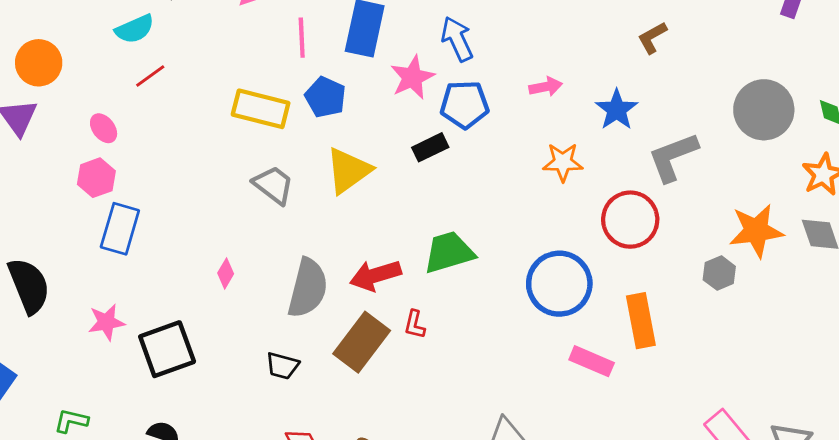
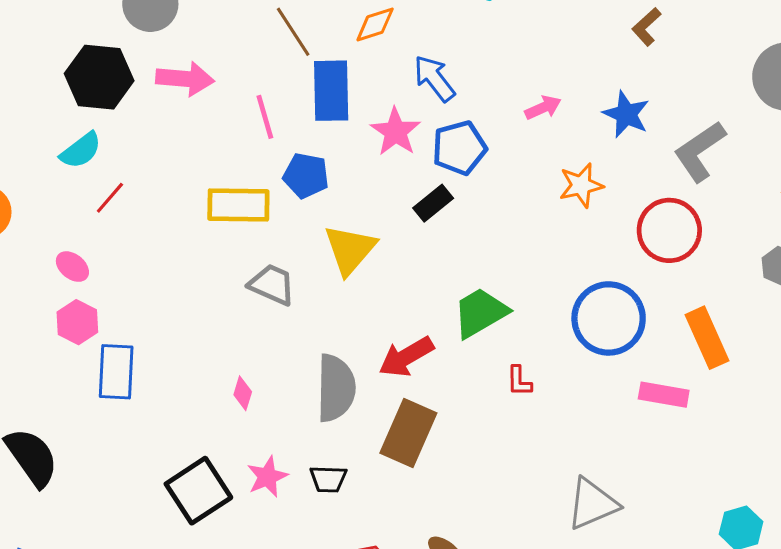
pink star: (106, 322) -> (267, 477), moved
red L-shape: (415, 325) -> (519, 381), moved

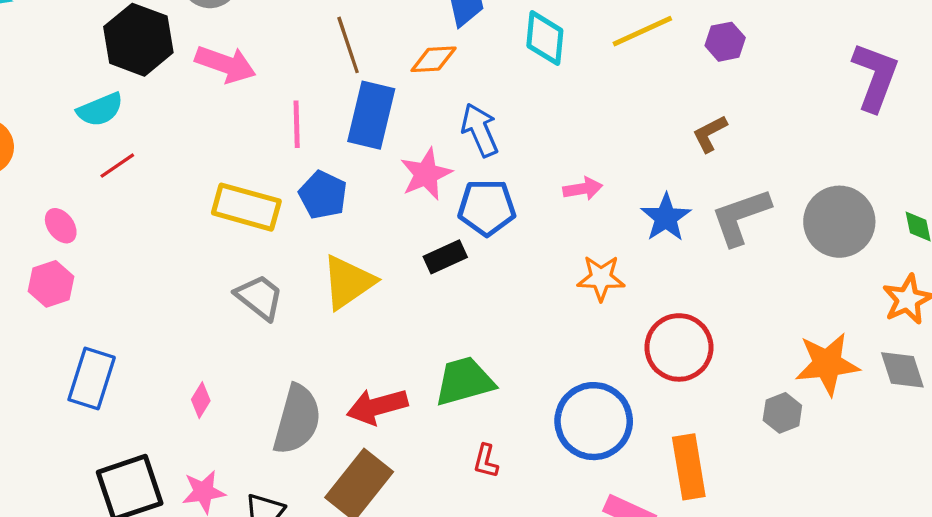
gray L-shape: (700, 151) -> (741, 217), moved
blue rectangle: (116, 372) -> (92, 379), moved

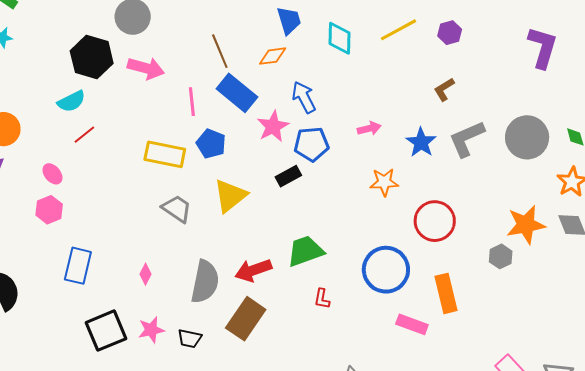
blue rectangle: (371, 115) -> (237, 93), turned -60

